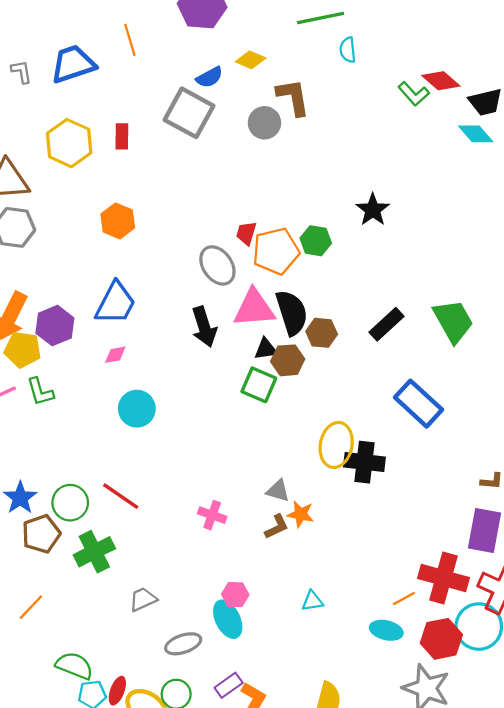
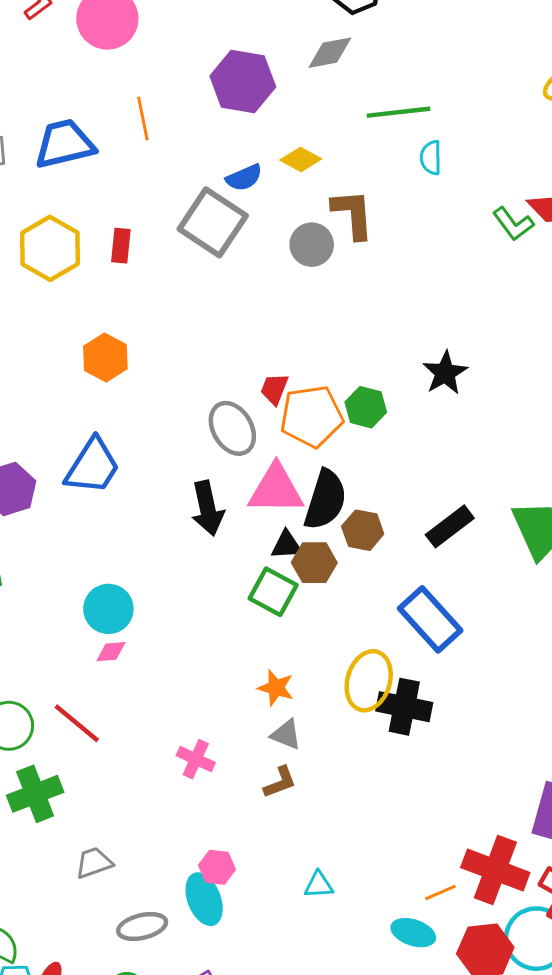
black semicircle: (292, 313) -> (325, 500), turned 30
pink diamond: (115, 355) -> (111, 652), moved
blue rectangle: (419, 404) -> (430, 619), moved
orange star: (301, 514) -> (276, 688), moved

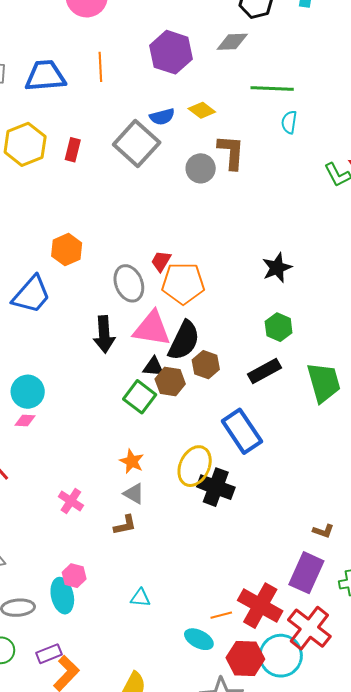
orange hexagon: (105, 358) -> (67, 250), moved
green hexagon: (366, 407) -> (279, 327), moved

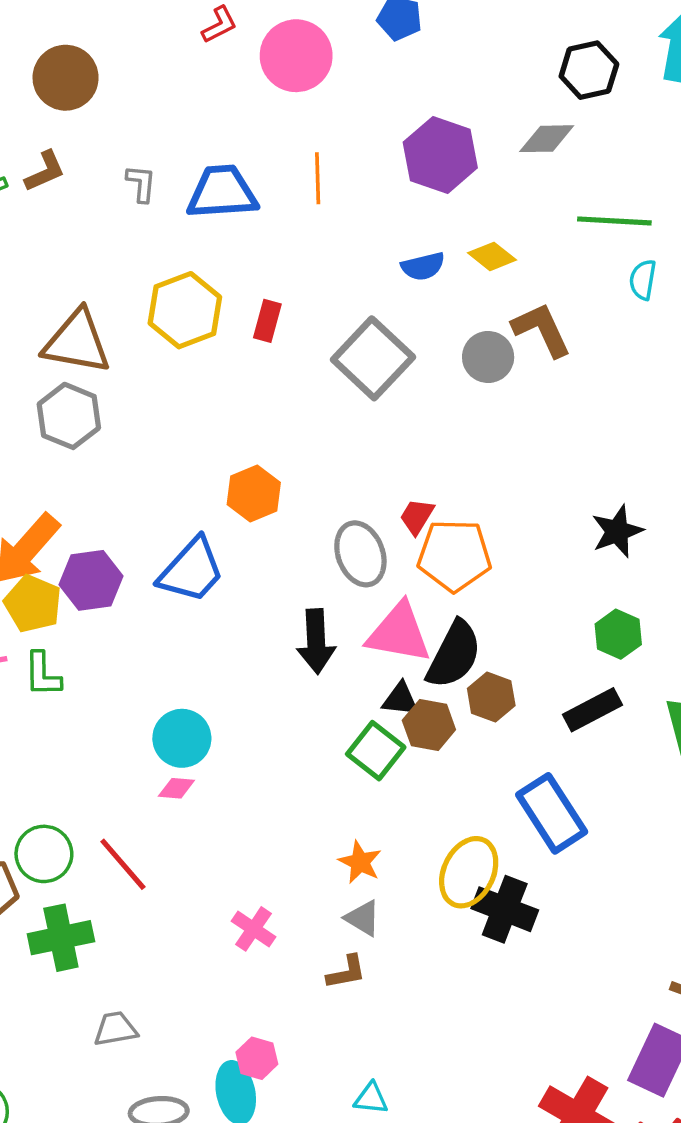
gray square: (137, 143) -> (373, 358), moved
brown L-shape: (231, 152) -> (542, 330), turned -30

